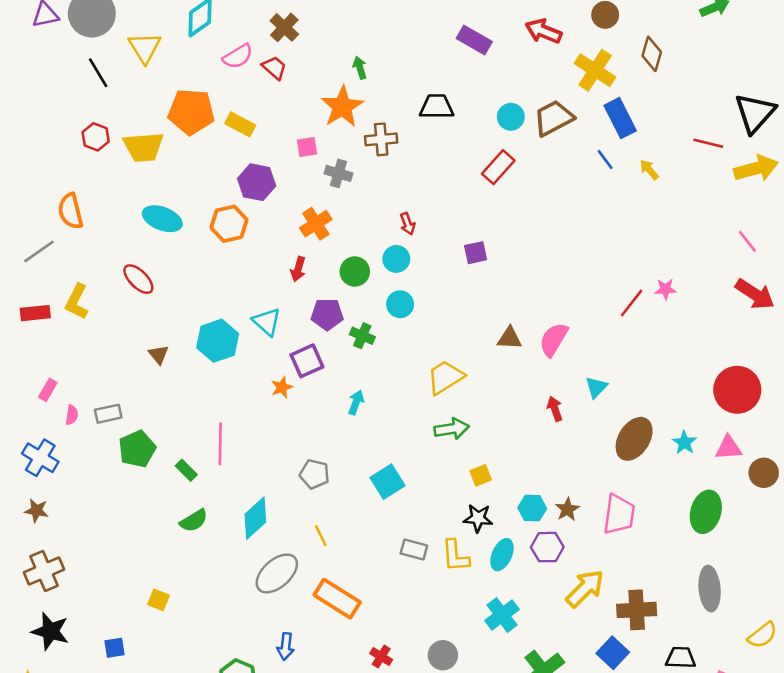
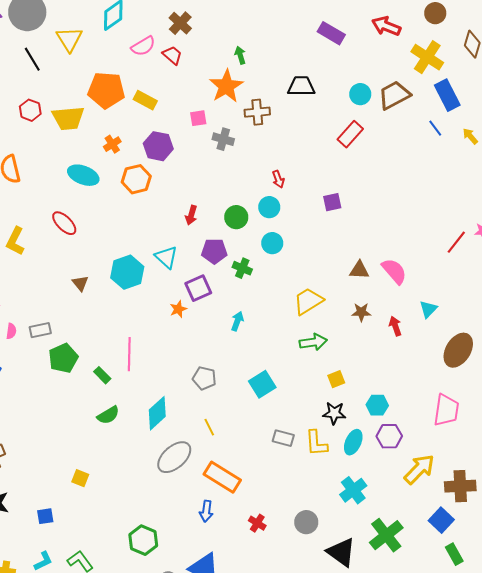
orange cross: (316, 224) -> (112, 144), moved, size x0.7
pink semicircle: (554, 339) -> (394, 271), turned 108
brown star: (567, 509) -> (361, 312), moved, turned 30
blue arrow: (286, 646) -> (206, 511), moved

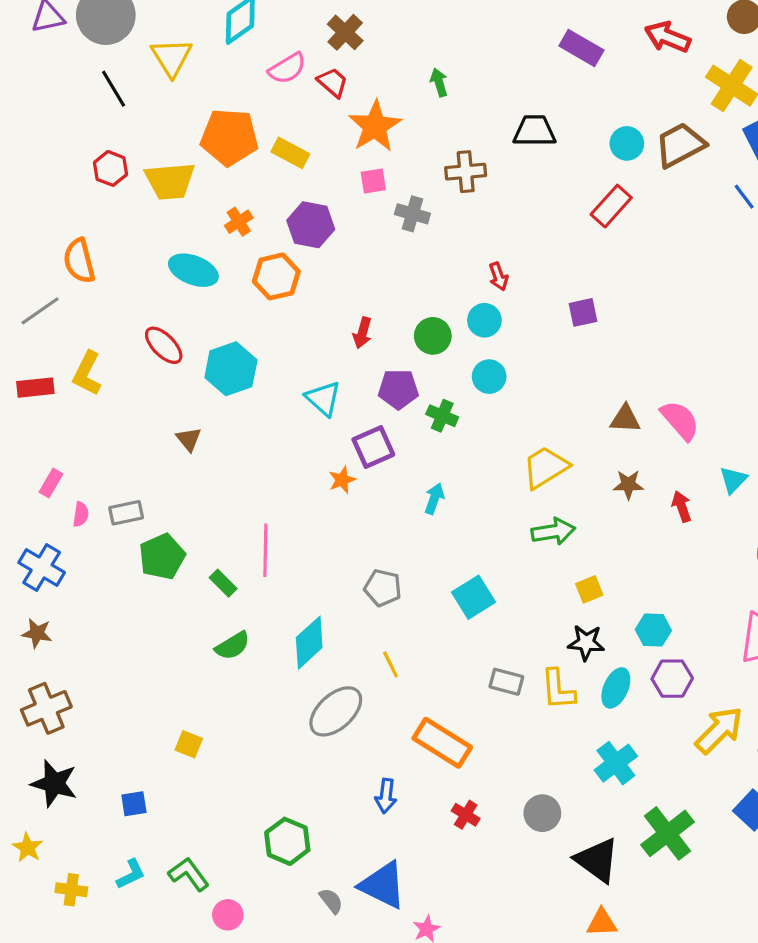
orange star: (226, 86) -> (375, 126), moved
cyan hexagon: (127, 272) -> (231, 369), moved
orange rectangle: (222, 477) -> (442, 743), moved

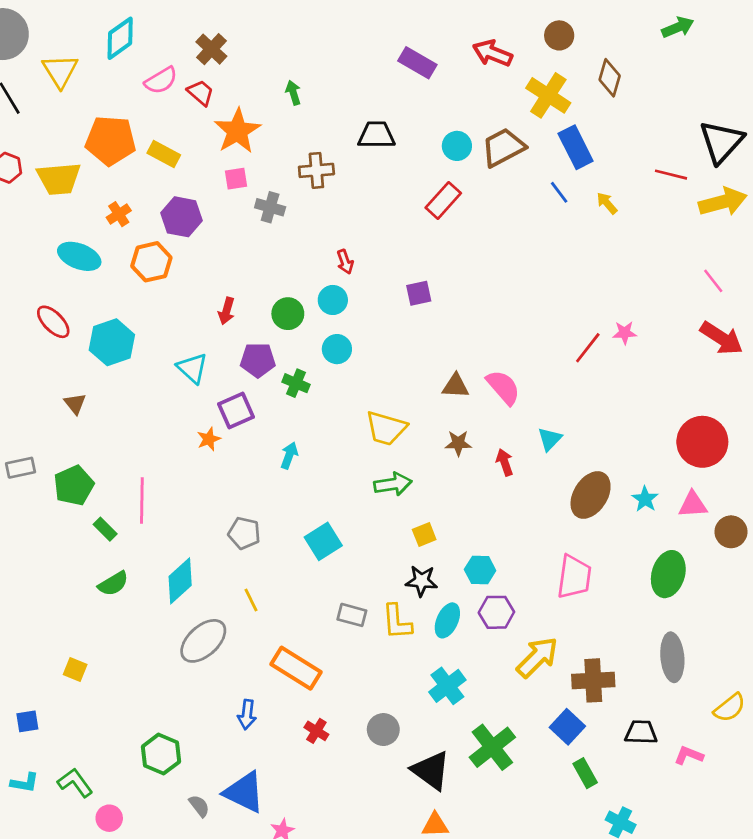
yellow trapezoid: (545, 467) -> (386, 428), turned -132
green pentagon: (162, 557) -> (74, 485), moved
cyan L-shape: (131, 874) -> (25, 783), turned 36

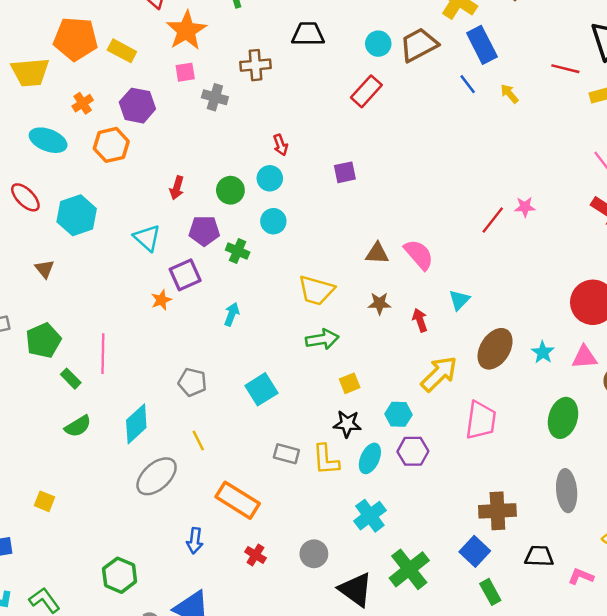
yellow arrow: (537, 657) -> (439, 374), moved

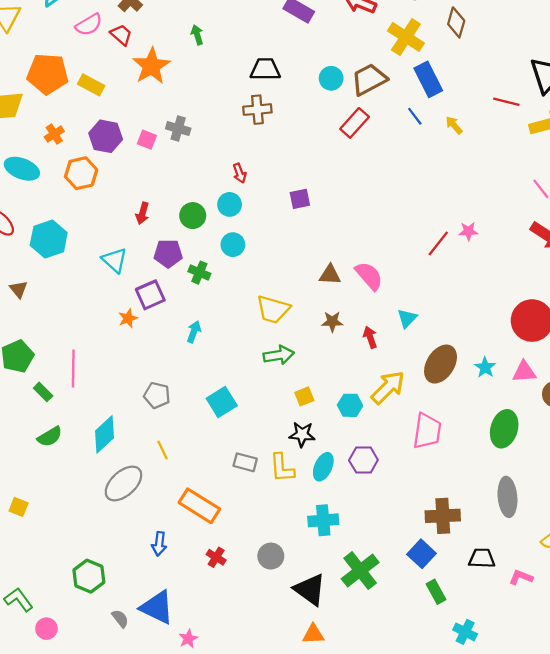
brown cross: (255, 65) -> (257, 110), moved
pink square: (185, 72) -> (147, 140), moved, turned 30
red rectangle: (366, 91) -> (355, 123), moved
cyan hexagon: (399, 414) -> (350, 405), moved
cyan cross: (370, 516) -> (323, 520), turned 32

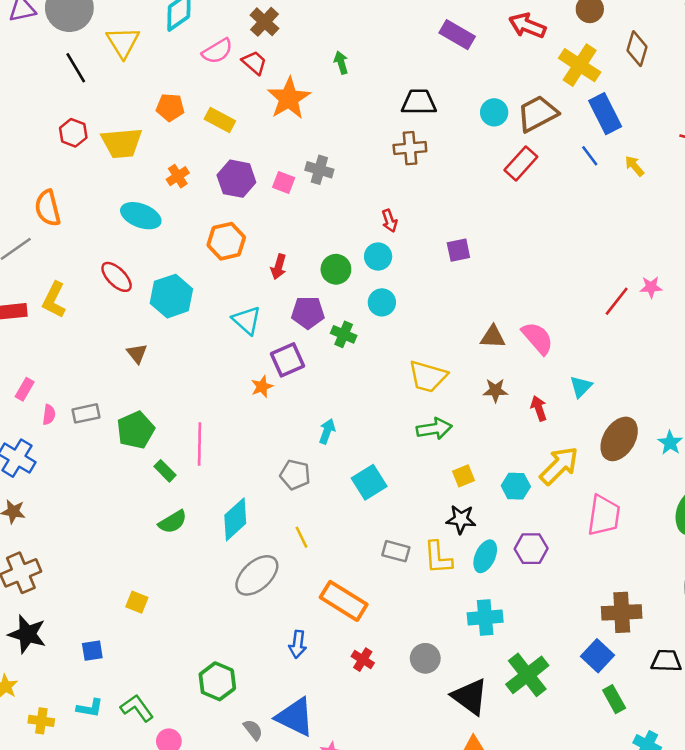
orange pentagon: (48, 74) -> (170, 107), size x0.6
orange hexagon: (81, 173) -> (226, 241), moved
cyan arrow: (194, 332) -> (327, 431), moved

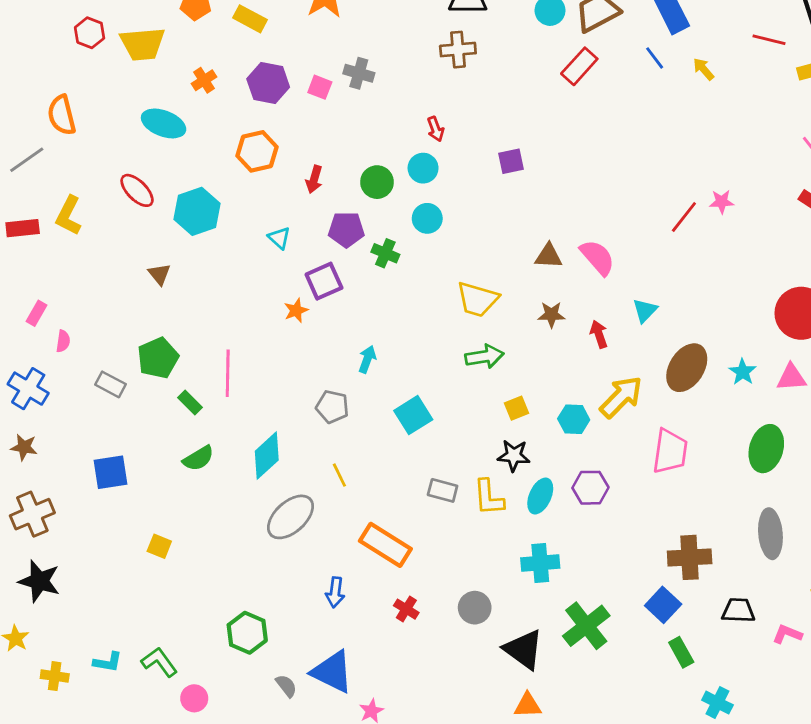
cyan triangle: (247, 320) -> (279, 238), size x0.7
gray rectangle: (86, 413) -> (110, 384), moved, turned 40
blue square: (92, 651) -> (110, 472), moved, size x1.5

